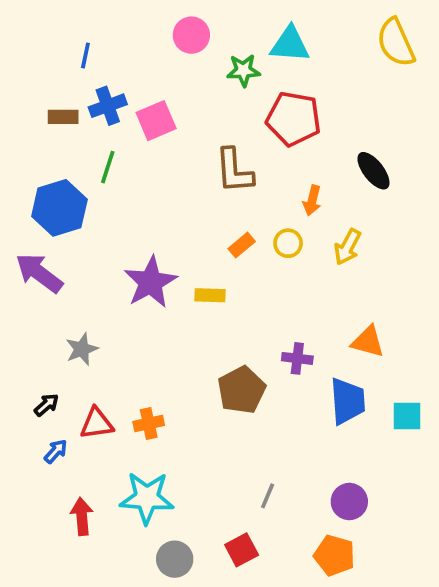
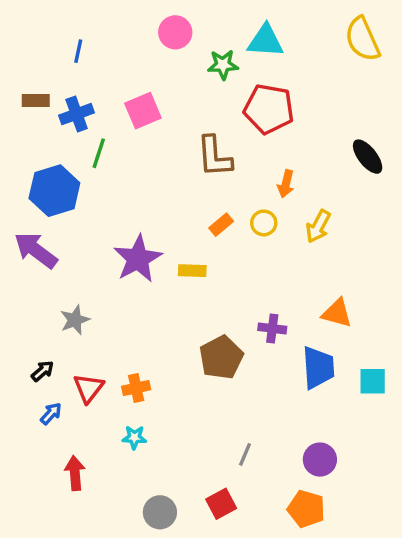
blue cross: (108, 106) -> (77, 114), moved
brown rectangle: (63, 117) -> (36, 100), moved
black ellipse: (373, 171) -> (368, 157), moved
red triangle: (97, 423) -> (88, 388), turned -44
cyan star: (147, 498) -> (134, 437), moved, size x0.5

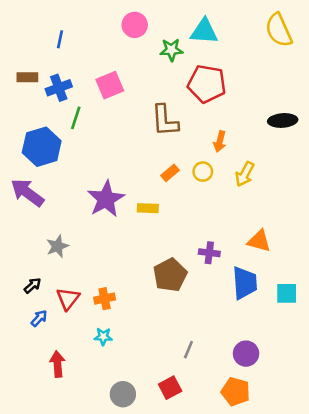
black ellipse: (368, 157) -> (283, 120), turned -56

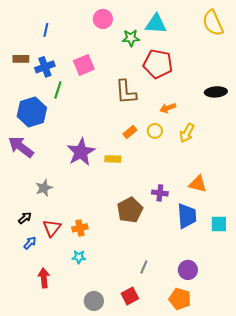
orange arrow: (220, 141) -> (168, 108), turned 56

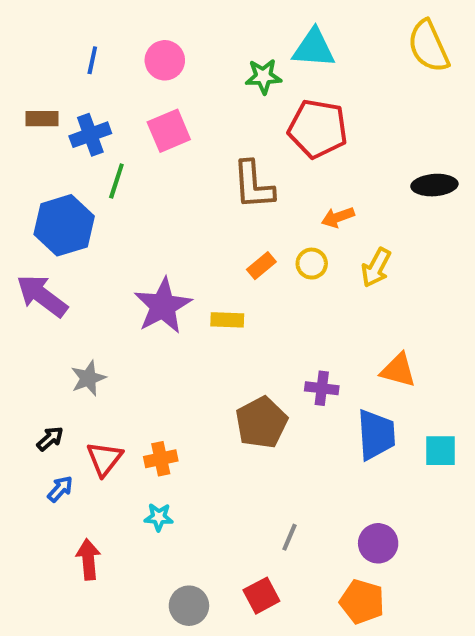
pink circle: (103, 19) -> (165, 60), moved

